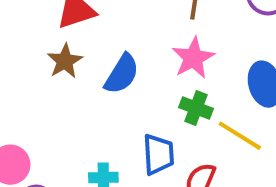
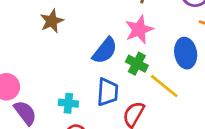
blue semicircle: (122, 74) -> (105, 51), moved

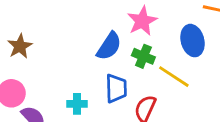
brown star: (52, 21) -> (20, 46), moved

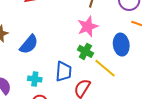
blue semicircle: (109, 46) -> (29, 44), moved

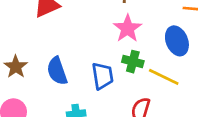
blue semicircle: (29, 44) -> (57, 71), turned 135
blue trapezoid: (64, 72) -> (103, 76), moved

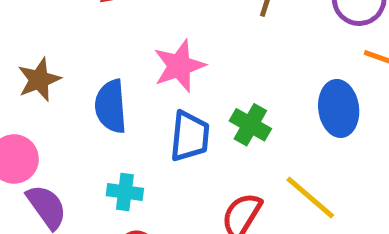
pink star: (128, 28) -> (179, 66), moved
yellow line: (164, 77) -> (310, 197), moved

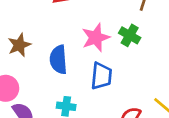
green cross: (250, 125) -> (130, 35), moved

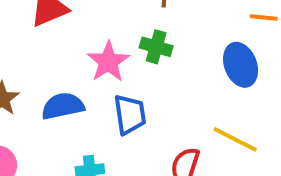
blue semicircle: (58, 60) -> (63, 106), turned 96

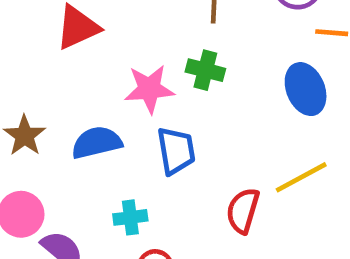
pink star: (108, 62) -> (149, 89), turned 30
yellow line: (235, 139) -> (301, 177), turned -54

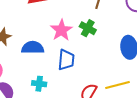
pink star: (149, 89) -> (61, 30), turned 30

